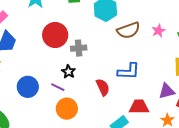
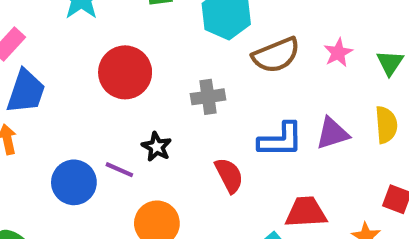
gray cross: (79, 48) -> (208, 97), moved
purple line: (58, 87) -> (119, 170), moved
purple triangle: (167, 91) -> (332, 133), moved

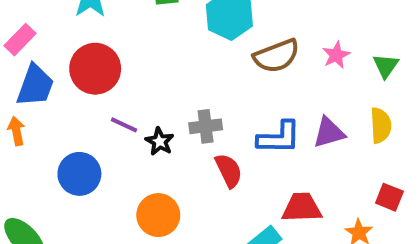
red circle: (125, 72) -> (95, 69), moved
gray cross: (208, 97) -> (206, 126), moved
purple line: (119, 170) -> (124, 125), moved

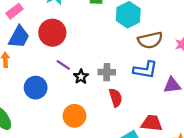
blue L-shape: (279, 138) -> (145, 70), moved

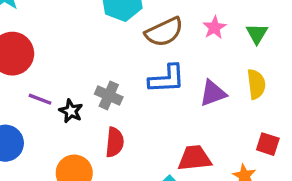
gray cross: (107, 72) -> (109, 95), turned 35
red semicircle: (116, 98) -> (115, 142), moved, turned 36

